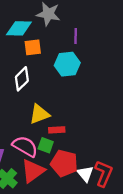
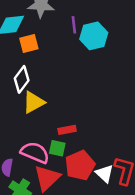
cyan hexagon: (67, 64) -> (94, 36), moved
yellow triangle: (39, 114) -> (33, 102), moved
red pentagon: (64, 163) -> (80, 165), turned -30

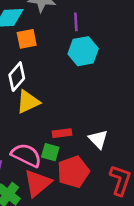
cyan hexagon: (94, 36) -> (83, 51), moved
white triangle: (105, 173) -> (98, 139), moved

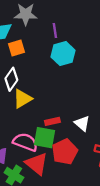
green square: (50, 152) -> (44, 138), size x1.5
red triangle: (37, 183) -> (37, 164), turned -35

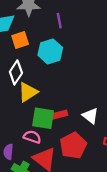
cyan hexagon: (63, 54) -> (50, 51), moved
green square: (44, 138) -> (43, 118), moved
pink semicircle: (25, 142) -> (32, 137), size x0.7

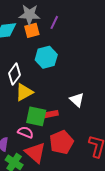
purple line: (59, 21) -> (54, 22), moved, turned 32
orange square: (20, 40) -> (32, 30), moved
white triangle: (90, 116) -> (77, 100), moved

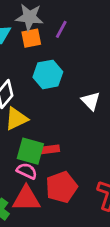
white triangle: (77, 100) -> (91, 101), moved
pink semicircle: (26, 132) -> (27, 171), moved
red triangle: (35, 153) -> (26, 199), turned -45

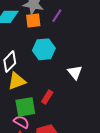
red rectangle: (50, 149) -> (47, 97), moved, turned -56
green square: (30, 151) -> (25, 107), turned -30

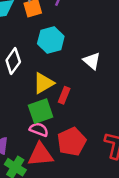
yellow triangle: (17, 81) -> (43, 83), moved

